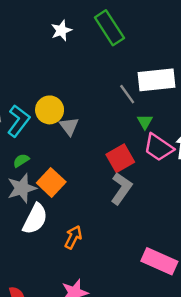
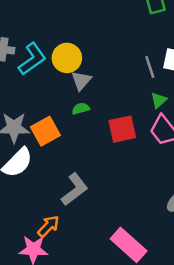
green semicircle: (21, 160) -> (81, 109), moved
gray L-shape: (121, 188) -> (75, 189), moved
orange arrow: (73, 237) -> (48, 226), moved

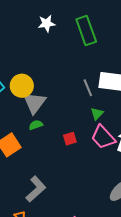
gray triangle: (81, 81) -> (35, 103), size x1.4
red square: (122, 129) -> (70, 139), size x0.6

